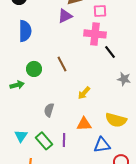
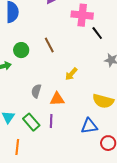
orange triangle: (84, 124) -> (57, 99), moved

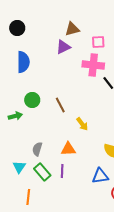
brown line: (49, 45) -> (60, 105), moved
yellow arrow: (71, 74) -> (82, 124), turned -80
gray semicircle: (36, 91) -> (37, 149), moved

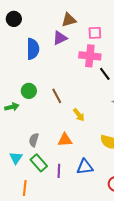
blue semicircle: (23, 62) -> (33, 49), moved
purple line: (62, 171) -> (59, 171), moved
blue triangle: (100, 176) -> (85, 167), moved

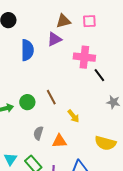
pink square: (95, 33) -> (89, 21), moved
green circle: (29, 91) -> (27, 102), moved
gray semicircle: (34, 140) -> (38, 133), moved

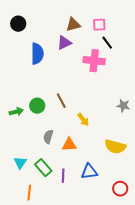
black line: (99, 75) -> (107, 43), moved

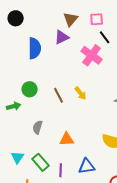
brown triangle: (73, 25) -> (71, 19), turned -35
pink cross: (94, 61) -> (92, 55), turned 30
green circle: (37, 106) -> (30, 89), moved
yellow arrow: (83, 120) -> (81, 93), moved
gray semicircle: (48, 137) -> (38, 127), moved

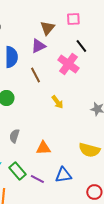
pink square: (97, 19) -> (73, 19), moved
brown line: (59, 95) -> (35, 75), moved
purple line: (61, 170) -> (37, 179), turned -64

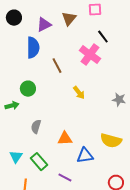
purple triangle: (38, 46) -> (44, 25), moved
blue triangle: (63, 175) -> (85, 156), moved
purple line: (37, 179) -> (65, 178), moved

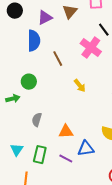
green rectangle: (39, 162) -> (40, 155), turned 54
purple line: (65, 178) -> (66, 159), moved

